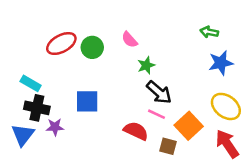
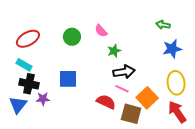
red ellipse: (61, 44) -> (28, 39), moved
black arrow: (159, 92) -> (124, 72), turned -50
yellow ellipse: (226, 106) -> (176, 83), turned 45
brown square: (168, 146) -> (131, 114), size x1.5

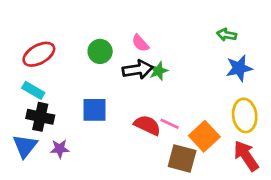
black arrow: (124, 72) -> (138, 70), moved
purple star: (43, 99) -> (60, 149), moved
red semicircle: (106, 102) -> (147, 125), moved

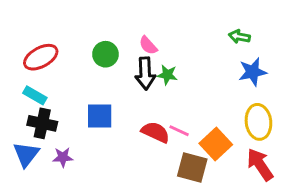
black arrow: (138, 70) -> (145, 73), turned 96
green star: (158, 71) -> (167, 75), turned 30

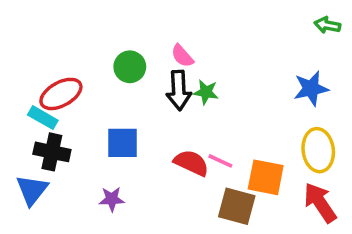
green arrow: (239, 37) -> (327, 25), moved
red ellipse: (41, 57) -> (61, 94), moved
orange square: (216, 144) -> (266, 177), turned -36
purple star: (63, 157) -> (112, 199), moved

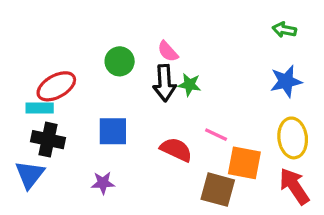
green arrow: (327, 25) -> (284, 30), moved
cyan rectangle: (43, 118) -> (40, 108), turned -30
pink line: (220, 161) -> (216, 135), moved

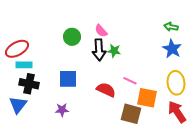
green arrow: (284, 30) -> (171, 27), moved
blue star: (286, 81) -> (172, 49), turned -30
red ellipse: (56, 86) -> (17, 49), moved

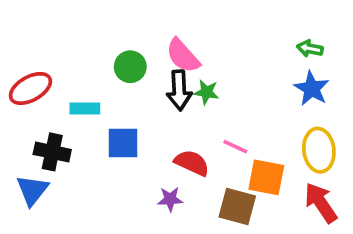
pink semicircle: (101, 31) -> (183, 56), size x1.5
cyan rectangle: (24, 65) -> (85, 108), moved
purple star: (62, 110) -> (170, 199), moved

